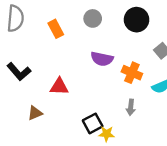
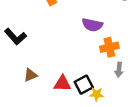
orange cross: (132, 73) -> (109, 47), moved, turned -36
red triangle: (59, 87) -> (62, 84), moved

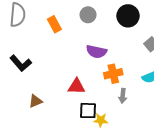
red triangle: (62, 84) -> (76, 86), moved
black square: (84, 85) -> (88, 111), turned 30

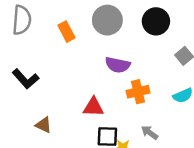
gray circle: (88, 15) -> (107, 20), size x1.5
gray arrow: (123, 96) -> (150, 133), moved, turned 120
brown triangle: (35, 101) -> (43, 125), turned 48

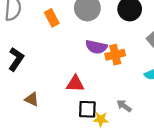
black L-shape: (26, 79) -> (16, 59), turned -105
orange cross: (138, 92) -> (115, 55), moved

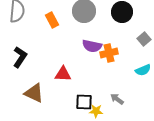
red triangle: (75, 84) -> (63, 74), moved
brown triangle: (32, 99) -> (34, 93), size x1.5

